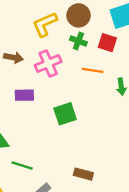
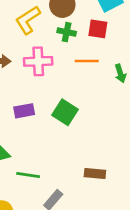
pink cross: (48, 63) -> (38, 61), turned 30
purple rectangle: (24, 95) -> (24, 111), moved
green square: (65, 114) -> (65, 112), turned -30

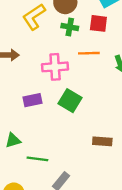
pink cross: (38, 61) -> (55, 67), moved
brown rectangle: (95, 174) -> (102, 141), moved

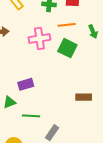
purple rectangle: (32, 100) -> (26, 84), moved
green square: (70, 101) -> (67, 48), moved

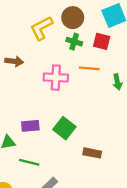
green square: (67, 48) -> (64, 128), moved

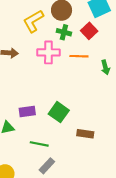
red square: (102, 41) -> (89, 31), turned 35
pink cross: (56, 78) -> (48, 52), moved
green line: (29, 162) -> (39, 144), moved

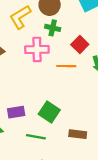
red square: (89, 31) -> (80, 45), moved
orange line: (79, 56) -> (66, 66), moved
green line: (39, 144) -> (36, 137), moved

